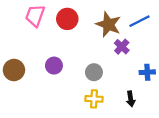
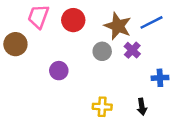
brown circle: (14, 70) -> (15, 44), moved
gray circle: (94, 72) -> (102, 51), moved

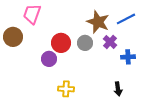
red circle: (73, 20) -> (61, 43), moved
blue cross: (160, 78) -> (128, 57), moved
yellow cross: (102, 107) -> (66, 89), moved

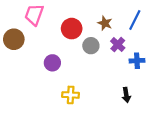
blue line: (126, 19) -> (135, 20), turned -36
brown star: (98, 22) -> (105, 23), size x0.6
red circle: (61, 43) -> (72, 29), moved

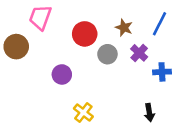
yellow cross: (71, 95) -> (83, 113), turned 35

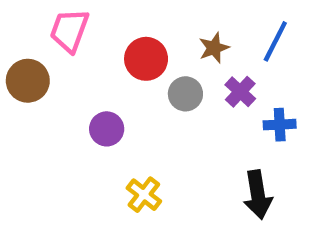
brown star: (124, 28) -> (214, 48), turned 30
black arrow: (149, 113) -> (258, 195), size x1.5

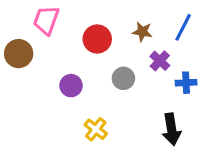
brown star: (214, 48) -> (142, 32), turned 30
gray circle: (185, 94) -> (123, 78), moved

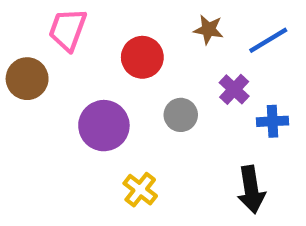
blue line: (183, 27) -> (268, 40), turned 32
brown star: (142, 32) -> (208, 30), moved
purple circle: (71, 86) -> (104, 126), size x1.5

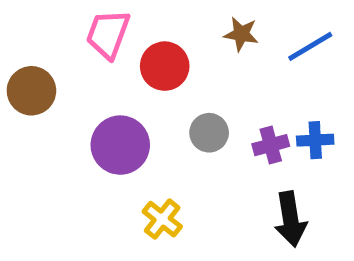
pink trapezoid: (68, 30) -> (108, 34), moved
purple cross: (234, 89) -> (271, 145), moved, turned 32

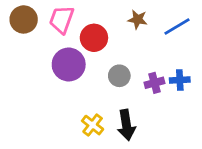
brown circle: (31, 91) -> (24, 19), moved
purple circle: (120, 145) -> (69, 65), moved
black arrow: (290, 219) -> (126, 125), moved

